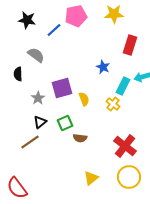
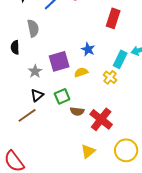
red rectangle: (130, 45) -> (113, 18), moved
gray semicircle: (36, 55) -> (33, 28), turned 42
blue star: (103, 67) -> (88, 49), moved
yellow semicircle: (84, 99) -> (81, 72), turned -88
red cross: (125, 146) -> (101, 119), moved

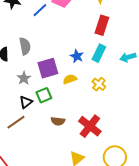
gray semicircle: (33, 28) -> (25, 46), moved
cyan rectangle: (120, 59) -> (99, 53), moved
green square: (62, 96) -> (44, 95), moved
brown semicircle: (77, 111) -> (58, 121), moved

